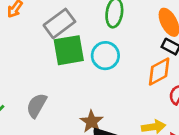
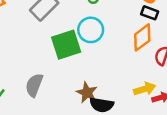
green square: (69, 50) -> (66, 45), moved

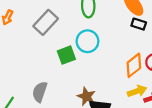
orange diamond: (142, 37) -> (134, 65), moved
green square: (66, 45) -> (66, 55), size x0.7

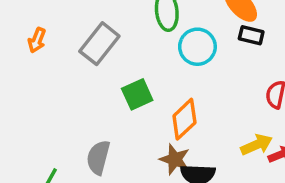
cyan circle: (87, 41) -> (197, 47), moved
orange diamond: (134, 65) -> (184, 119), moved

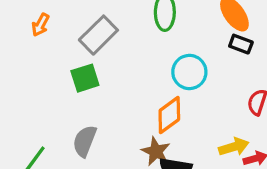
cyan circle: (197, 47) -> (189, 72), moved
green square: (137, 94) -> (85, 78), moved

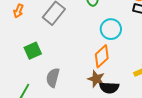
green square: (85, 78) -> (33, 51), moved

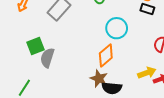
gray semicircle: (53, 78) -> (47, 58), moved

